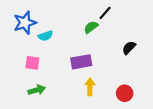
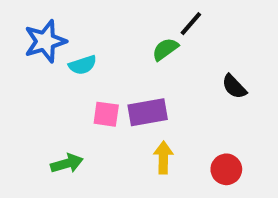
black semicircle: (129, 48) -> (234, 87), turned -88
pink square: (32, 63) -> (106, 114), moved

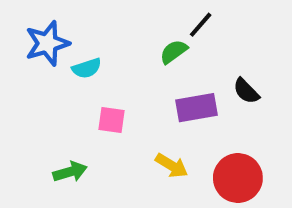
purple rectangle: (148, 112) -> (196, 108), moved
yellow arrow: (163, 158) -> (172, 166), turned 120
red circle: (226, 169) -> (238, 178), size x1.5

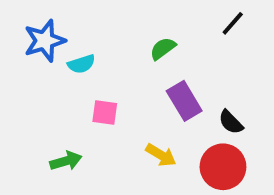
black line: (201, 25) -> (233, 23), moved
black semicircle: (246, 91) -> (231, 122), moved
purple rectangle: (196, 108) -> (184, 101), turned 69

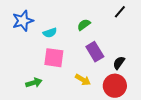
cyan semicircle: (81, 64) -> (50, 33), moved
pink square: (105, 112) -> (54, 58), size x1.5
black semicircle: (231, 122) -> (119, 63), turned 80

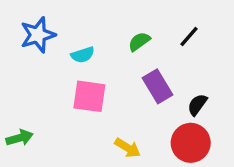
black line: (120, 12) -> (189, 37), moved
yellow arrow: (83, 80) -> (128, 148), moved
green arrow: (34, 83) -> (20, 138), moved

